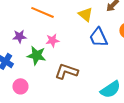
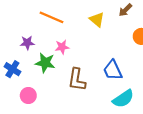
blue trapezoid: (98, 37) -> (113, 70), moved
brown L-shape: (66, 71) -> (77, 80), turned -100

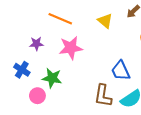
pink star: (62, 47) -> (71, 48), size x1.6
green star: (45, 63) -> (52, 78), moved
brown L-shape: (77, 80) -> (103, 96), moved

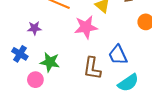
pink star: (71, 48) -> (86, 27), moved
brown L-shape: (103, 96) -> (92, 68), moved

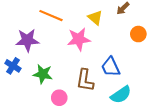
purple star: (34, 28) -> (27, 40), size x1.6
pink circle: (35, 80) -> (59, 98), moved

